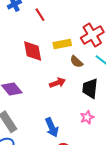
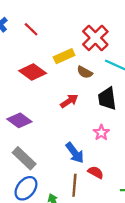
red diamond: (33, 51) -> (33, 72), turned -30
pink star: (87, 117) -> (101, 133), moved

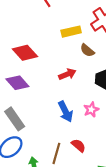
red diamond: (33, 72) -> (25, 53), moved
blue arrow: (75, 153) -> (65, 112), moved

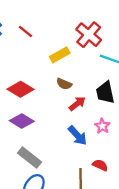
brown semicircle: (87, 50) -> (64, 84), moved
red arrow: (67, 74) -> (77, 104), moved

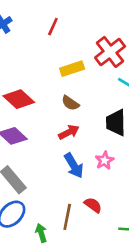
red line: (25, 32) -> (53, 27), moved, turned 63
red arrow: (77, 104) -> (69, 132), moved

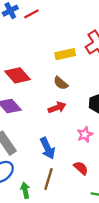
red line: (53, 27) -> (31, 14), moved, turned 32
blue arrow: (74, 166) -> (47, 148), moved
red semicircle: (93, 205) -> (81, 168), moved

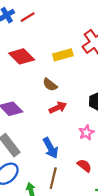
red diamond: (18, 75) -> (22, 56), moved
brown semicircle: (61, 83) -> (50, 85), moved

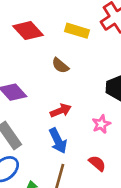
yellow rectangle: (63, 55) -> (77, 31), turned 30
red arrow: (58, 108) -> (61, 111), moved

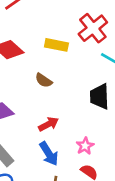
pink star: (101, 124) -> (85, 146), moved

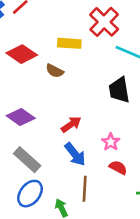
brown semicircle: (44, 80) -> (55, 71), moved

